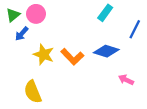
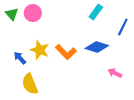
green triangle: (13, 15) -> (12, 14), turned -32
blue arrow: (22, 34) -> (20, 58), moved, turned 96

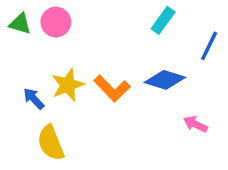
green triangle: (12, 14) -> (20, 24), turned -32
yellow star: (40, 50) -> (68, 85), turned 30

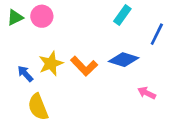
green triangle: (20, 24) -> (15, 17), turned -42

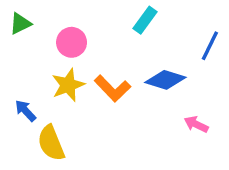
cyan rectangle: (122, 15) -> (145, 20), moved
pink circle: (42, 16) -> (72, 42), moved
blue arrow: (25, 74) -> (25, 111), moved

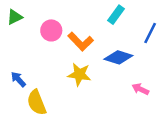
cyan rectangle: (145, 20) -> (116, 15), moved
yellow star: (68, 85) -> (79, 74), moved, turned 30
orange L-shape: (113, 88) -> (81, 41), moved

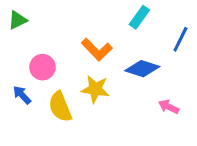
pink circle: (51, 30) -> (42, 67), moved
yellow semicircle: (37, 103) -> (60, 107), moved

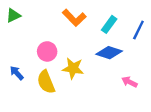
cyan rectangle: (139, 17) -> (109, 24), moved
orange L-shape: (97, 50) -> (74, 18), moved
pink circle: (42, 67) -> (47, 51), moved

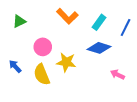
green triangle: (13, 15) -> (19, 21), moved

